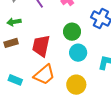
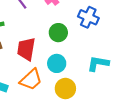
cyan circle: (78, 53) -> (57, 63), moved

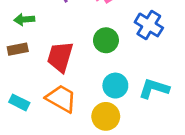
cyan circle: (57, 63) -> (115, 86), moved
orange trapezoid: (31, 80) -> (61, 99), turned -115

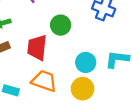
green circle: (106, 40) -> (61, 25), moved

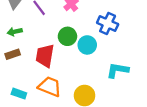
cyan circle: (86, 62) -> (87, 45), moved

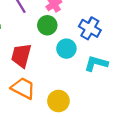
green circle: (67, 36) -> (47, 25), moved
cyan L-shape: (118, 70) -> (96, 63), moved

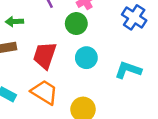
blue cross: (90, 28) -> (134, 17), moved
cyan circle: (66, 49) -> (86, 58), moved

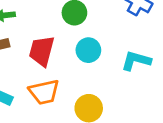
orange trapezoid: (44, 92) -> (44, 92), turned 140

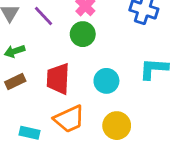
cyan circle: (88, 50) -> (106, 81), moved

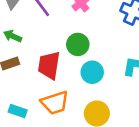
green circle: (83, 34) -> (78, 44), moved
green arrow: (15, 51) -> (13, 36), turned 36

